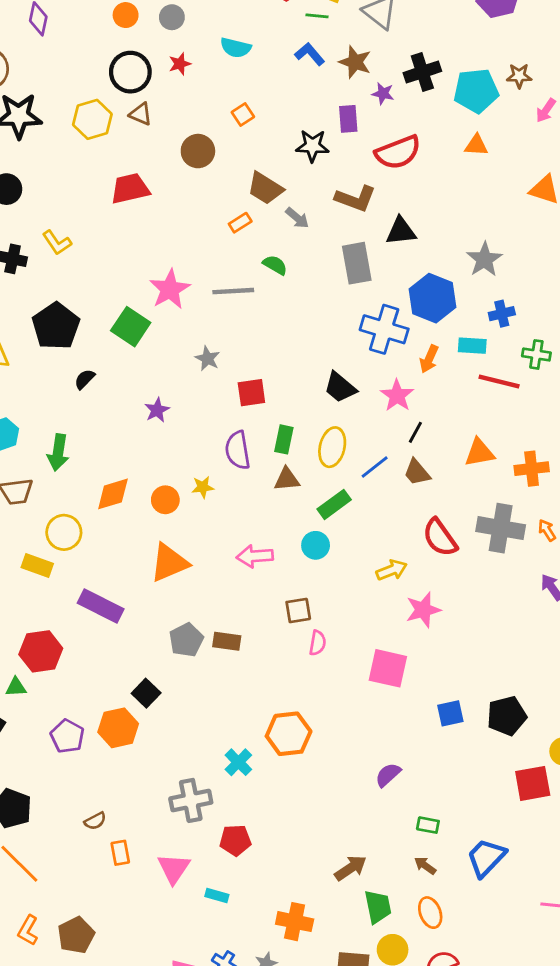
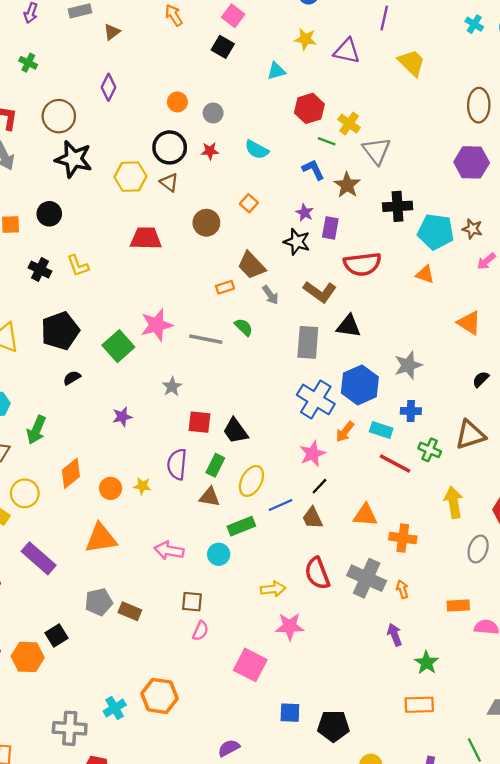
purple star: (383, 94) -> (305, 213), moved
orange square: (243, 115) -> (249, 203), turned -30
black trapezoid: (340, 387) -> (235, 431), moved
orange diamond: (113, 494) -> (71, 473), turned -36

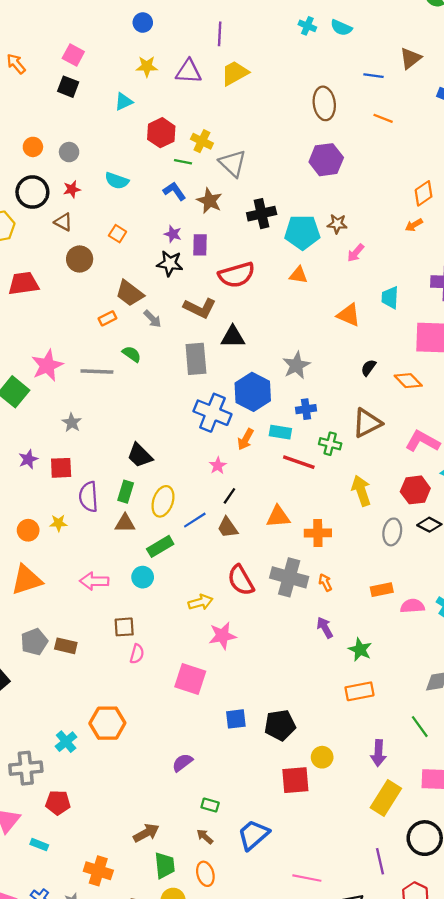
yellow trapezoid: (412, 63) -> (235, 73), moved, turned -64
brown triangle: (169, 182) -> (63, 222), moved
red square: (199, 422) -> (61, 468), moved
pink star: (313, 454) -> (218, 466), size x0.7

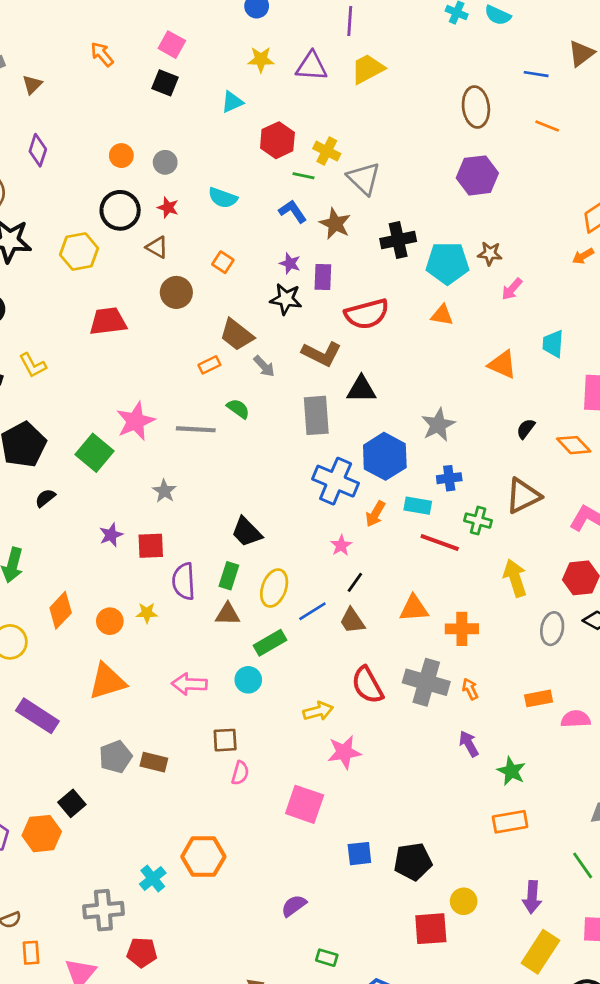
red star: (72, 189) -> (168, 208), turned 30

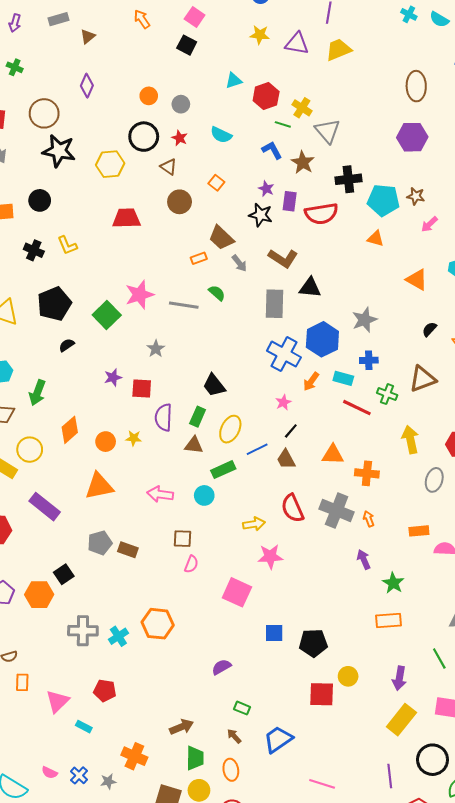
cyan triangle: (232, 102) -> (234, 81), moved
red semicircle: (367, 314) -> (321, 214), moved
gray cross: (103, 910) -> (83, 631), moved

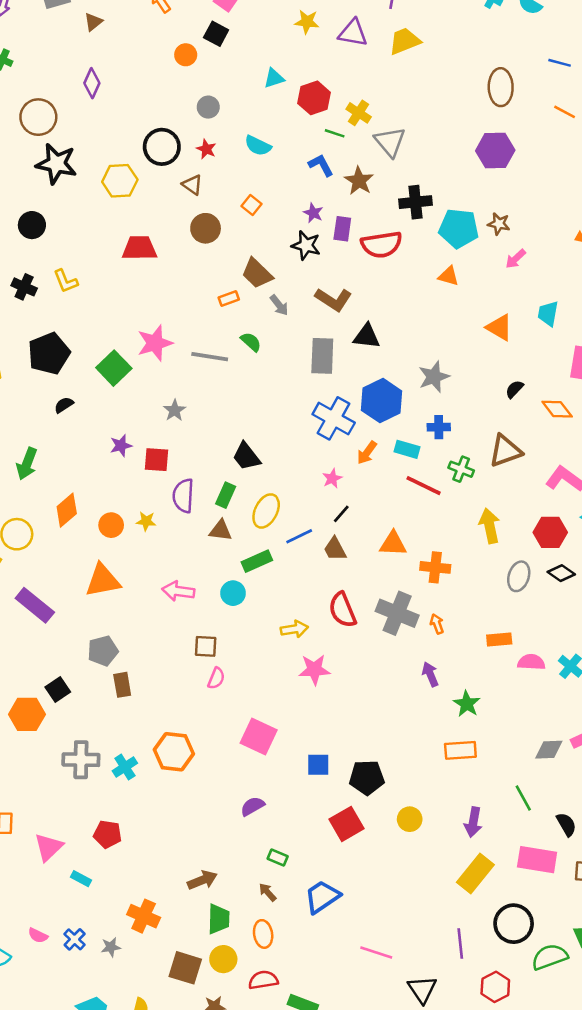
orange circle: (149, 96) -> (186, 55), moved
brown rectangle: (128, 550) -> (122, 685), moved, turned 60
pink square: (237, 592) -> (259, 737), moved
red square: (322, 694) -> (346, 824), moved, turned -32

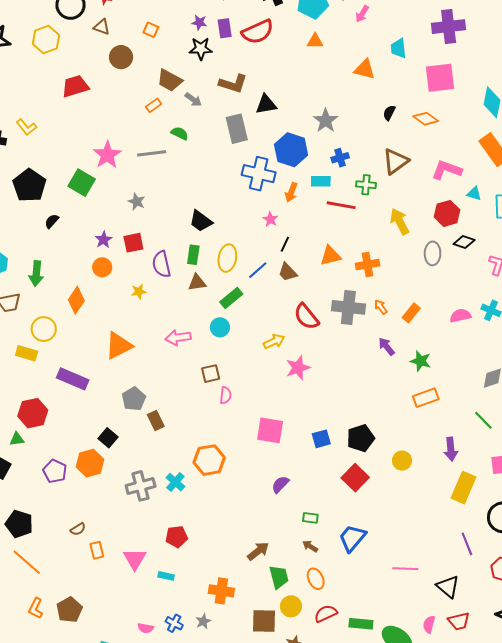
orange circle: (111, 525) -> (102, 267), moved
orange rectangle: (499, 639) -> (411, 313), moved, turned -30

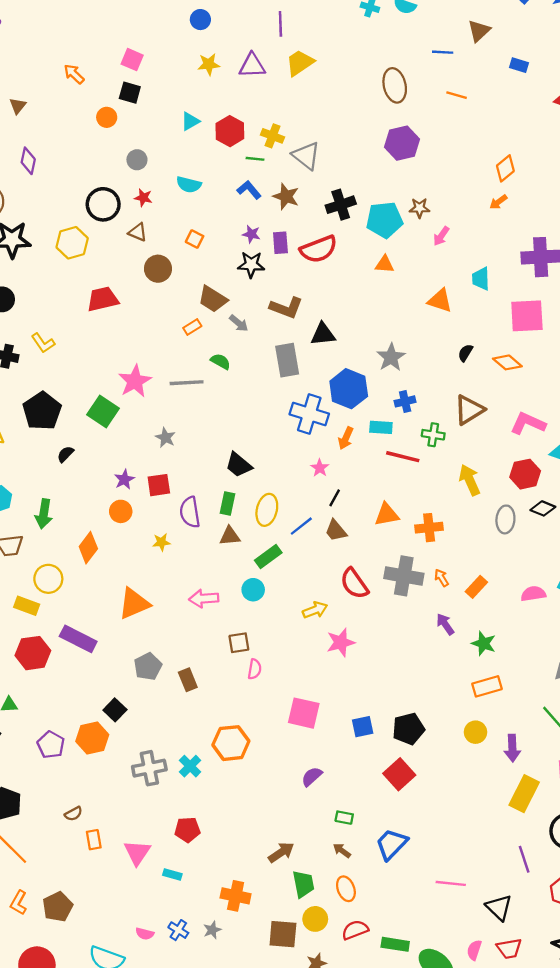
red hexagon: (33, 413) -> (33, 653), moved
brown rectangle: (156, 420) -> (188, 680), moved
yellow circle: (402, 461) -> (476, 732), moved

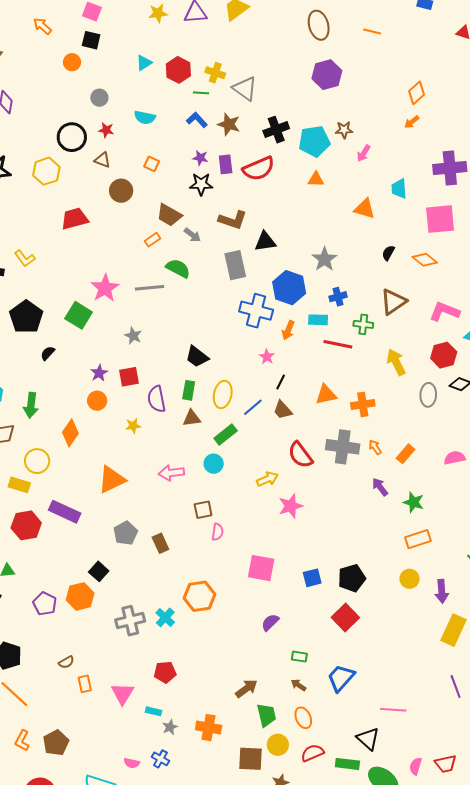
green semicircle: (221, 361) -> (178, 268), size x1.4
black triangle: (499, 908) -> (368, 739), moved
gray star: (212, 930) -> (170, 727), moved

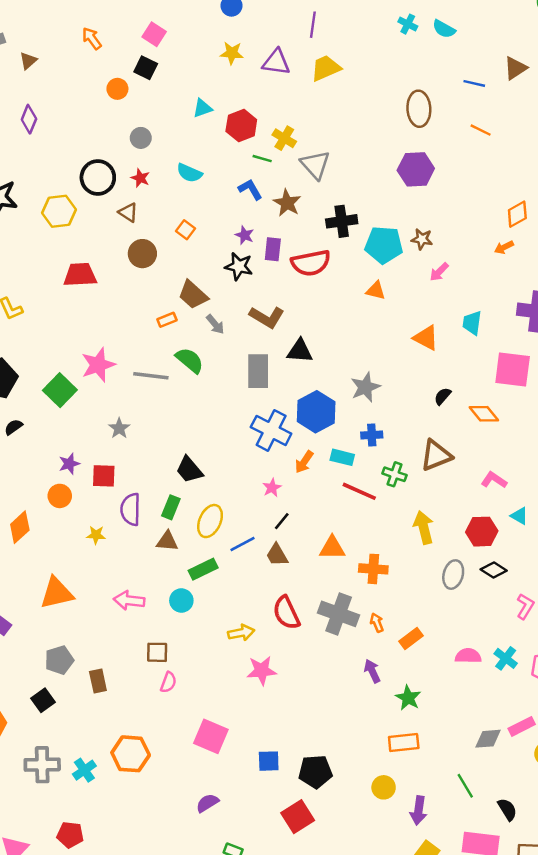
pink L-shape: (444, 312) -> (494, 480), size x0.7
black square: (99, 571) -> (43, 700), moved

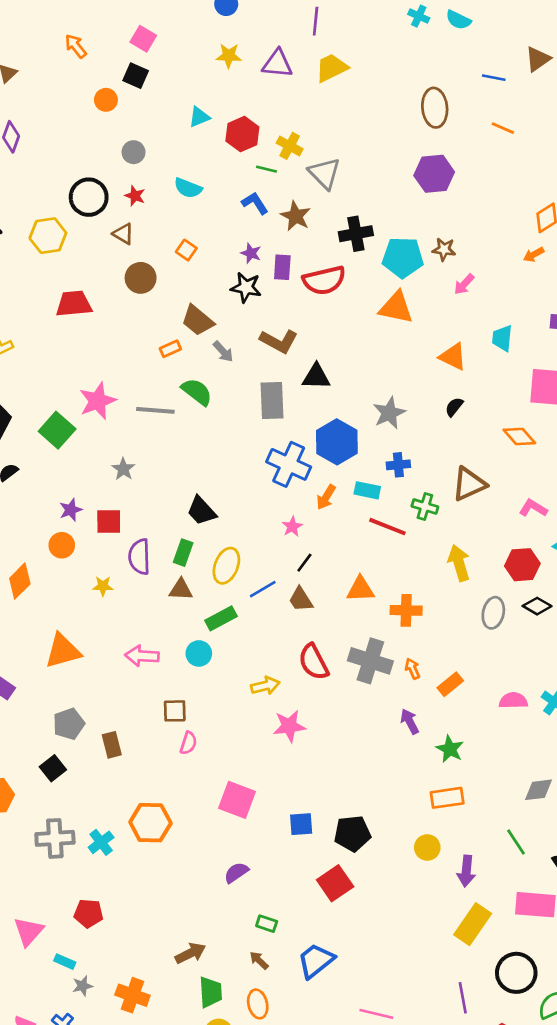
orange triangle: (376, 291) -> (396, 307), size x1.6
black semicircle: (443, 396) -> (454, 407), moved

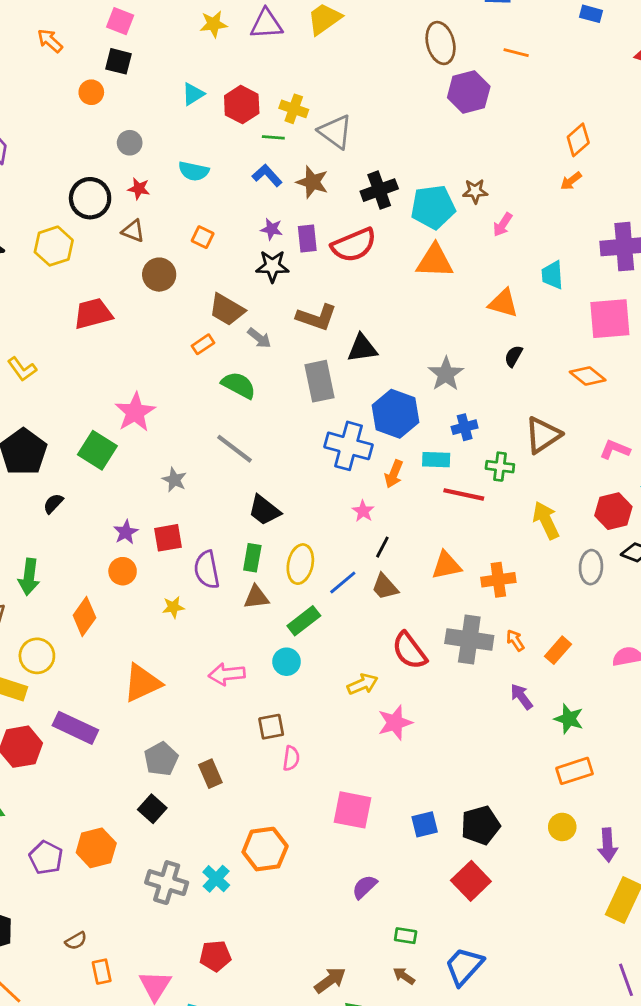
purple hexagon: (434, 174) -> (469, 92), moved
gray line: (155, 410) -> (234, 449), moved, turned 42
gray cross: (55, 838) -> (167, 883), turned 30

